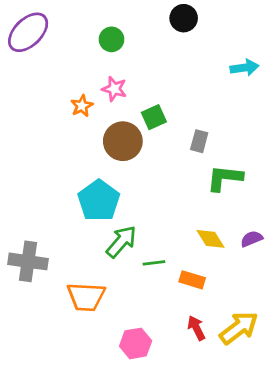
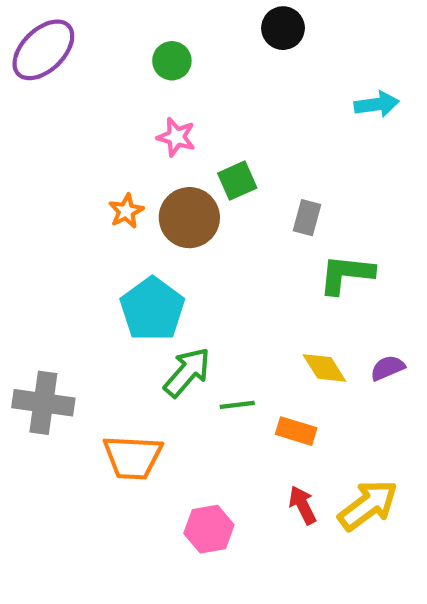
orange star: (82, 106) -> (126, 211), moved

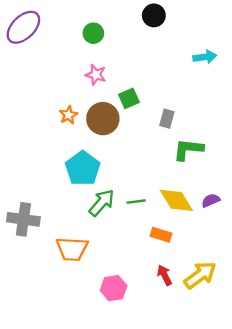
yellow diamond: (324, 368) -> (176, 200), size x1.4
green line: (237, 405) -> (136, 202), moved

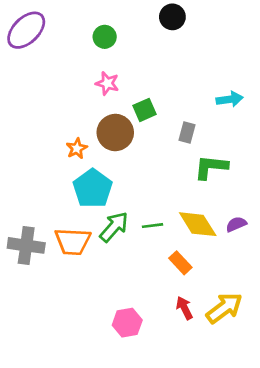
cyan arrow: (205, 57) -> (230, 99), moved
orange star: (68, 115) -> (77, 148), moved
orange rectangle: (161, 235) -> (180, 263), turned 30
orange trapezoid: (72, 249) -> (73, 241), moved

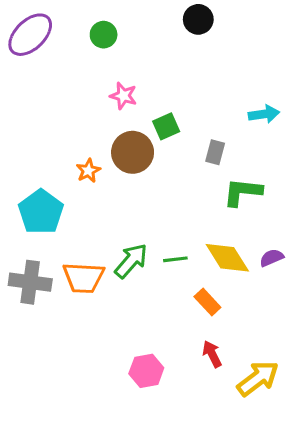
green circle: (105, 37) -> (104, 35), moved
cyan pentagon: (93, 188) -> (41, 212), moved
yellow arrow: (224, 308) -> (258, 378), moved

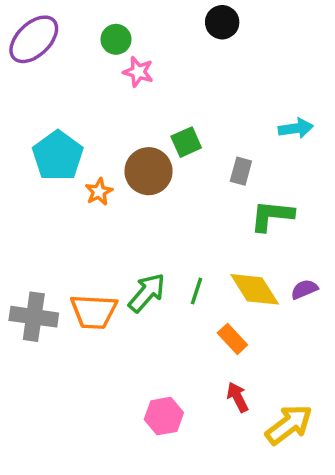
pink star: (123, 96) -> (138, 72), moved
cyan pentagon: (41, 212) -> (58, 156), moved
green line: (175, 259) -> (196, 291), turned -65

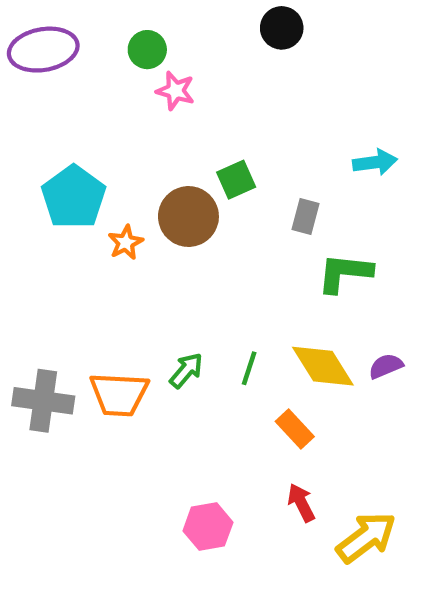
purple ellipse: (34, 39) -> (43, 50), turned 34
green arrow: (147, 293) -> (186, 370), size x0.7

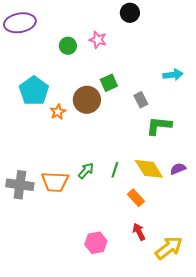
green circle: (147, 50) -> (68, 46), moved
pink star: (175, 91) -> (98, 40), moved
gray rectangle: (306, 217) -> (141, 100), turned -42

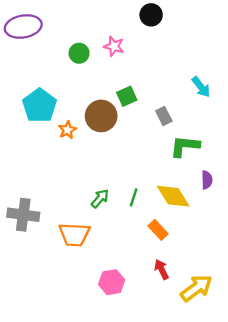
cyan arrow: (173, 75) -> (201, 87), turned 60
purple semicircle: (178, 169) -> (207, 180), moved, turned 112
orange trapezoid: (55, 182) -> (74, 235), moved

